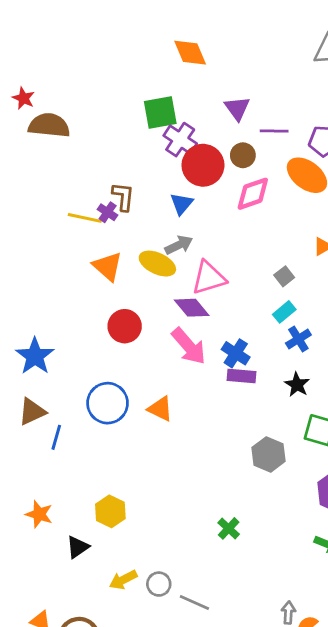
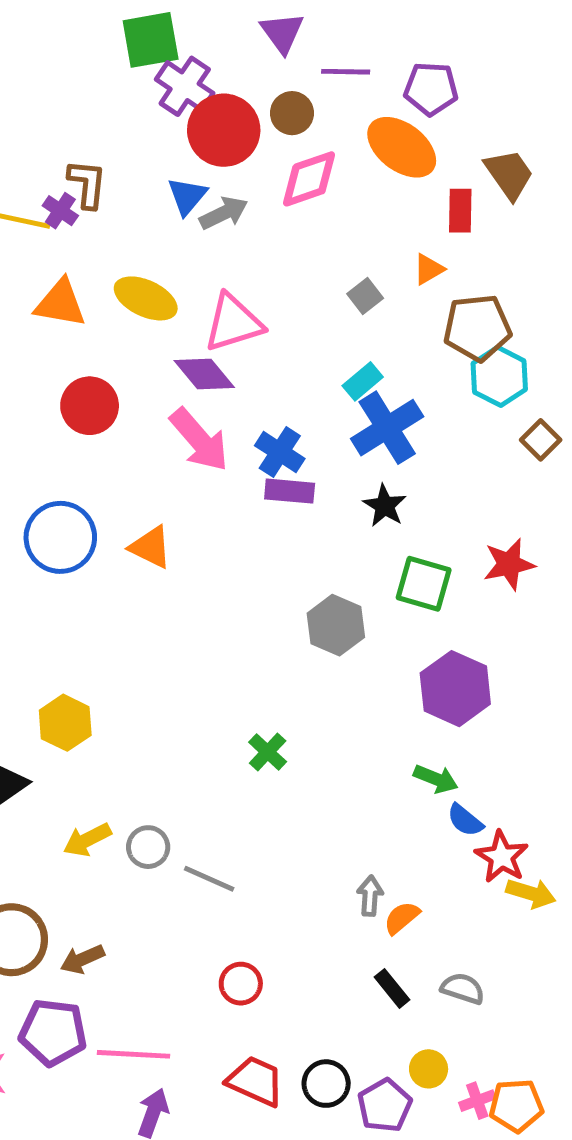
gray arrow: (179, 245) -> (224, 213), moved
orange triangle: (108, 266) -> (60, 303), turned -32
gray square: (284, 276) -> (365, 296), moved
blue cross: (298, 339) -> (387, 428), size x1.6

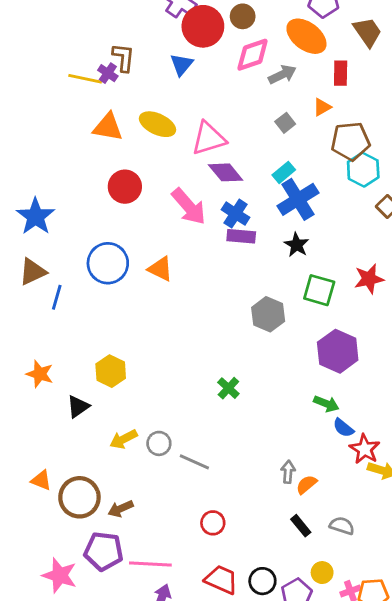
brown trapezoid: (509, 174) -> (367, 32), moved
gray arrow: (224, 213) -> (282, 75), moved
purple diamond: (204, 374) -> (226, 172), moved

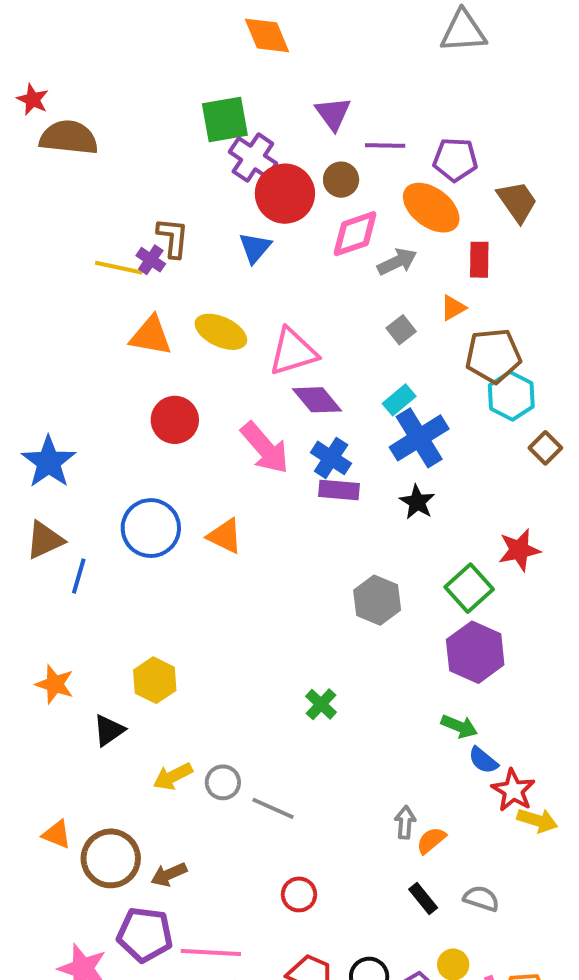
green square: (319, 290) -> (469, 588), moved, turned 32

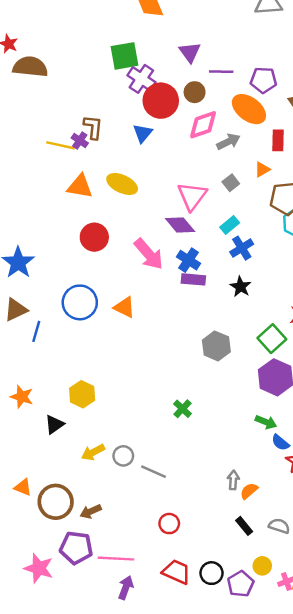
pink triangle: (293, 352) -> (192, 196), moved, turned -36
blue cross: (419, 438) -> (242, 248), size x0.7

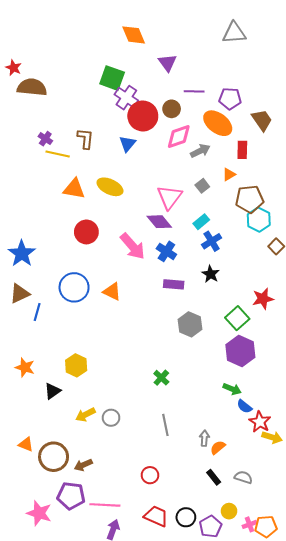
purple triangle: (190, 52) -> (167, 63), moved
green square: (124, 56) -> (112, 78), turned 30
purple cross: (80, 140) -> (45, 139), moved
purple rectangle: (193, 279) -> (174, 284), moved
gray line: (153, 472) -> (165, 425), moved, turned 55

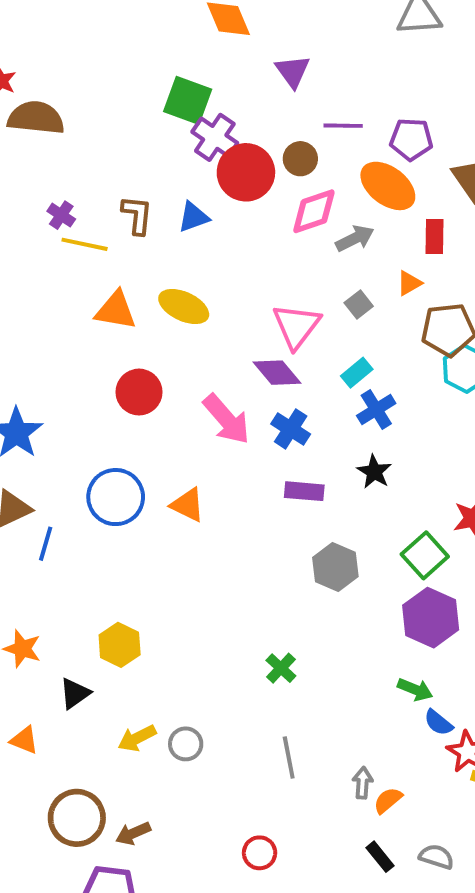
blue triangle: (127, 144) -> (193, 217), moved, turned 30
orange triangle: (26, 444) -> (24, 740), moved

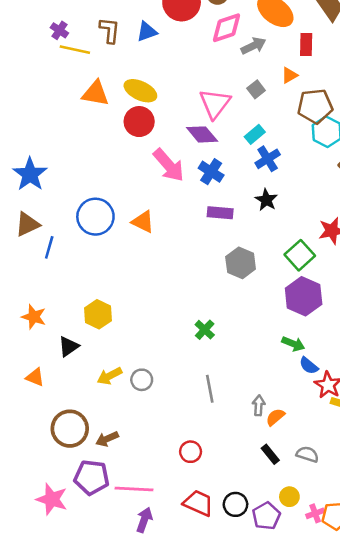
red circle: (139, 392) -> (139, 122), moved

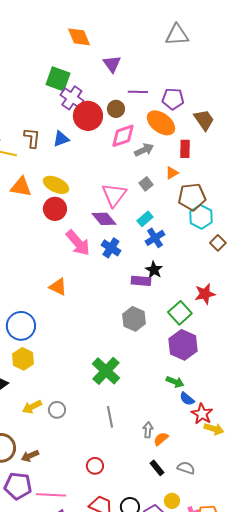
purple rectangle: (220, 213) -> (141, 281), moved
blue circle: (95, 217) -> (21, 326), moved
green cross: (205, 330) -> (106, 371), size x1.8

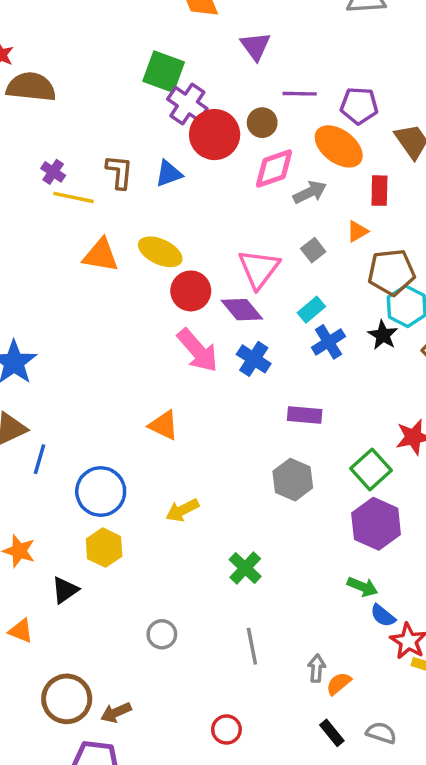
red circle: (55, 209) -> (191, 291), moved
black star: (154, 270) -> (383, 335), moved
green cross: (106, 371) -> (245, 568), size x0.7
yellow arrow: (32, 407) -> (182, 510), moved

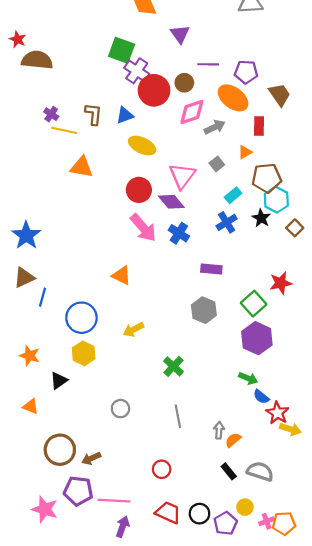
yellow ellipse: (160, 252) -> (142, 146), moved
cyan rectangle: (311, 310) -> (233, 195), moved
gray semicircle: (381, 733) -> (260, 471), size x1.4

